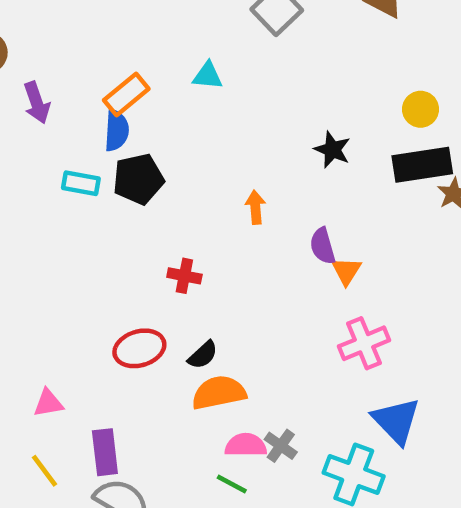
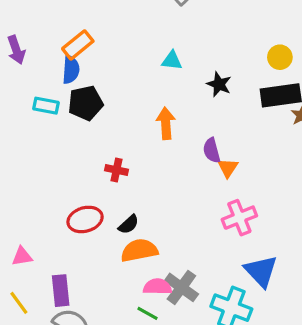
cyan triangle: (208, 76) -> (172, 61), moved
orange arrow: (255, 207) -> (166, 123), size x1.4
gray cross: (281, 446) -> (181, 287), size x1.5

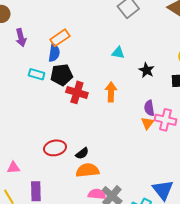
purple semicircle: (212, 150) -> (149, 108), moved
red cross: (116, 170) -> (77, 92), moved, size x1.5
pink cross: (239, 218) -> (165, 120), moved, turned 30

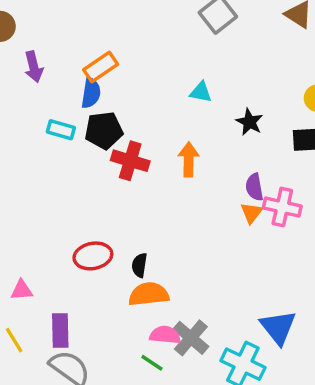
black semicircle: (82, 153) -> (139, 265), turned 136

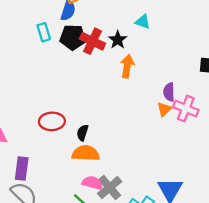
black star: (249, 122) -> (118, 40), moved
cyan rectangle: (61, 130) -> (44, 32), turned 48
red cross: (130, 161) -> (92, 41), moved

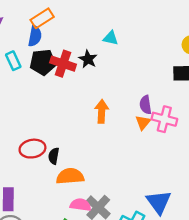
orange arrow: (127, 66) -> (102, 111), moved
black semicircle: (82, 133) -> (54, 156), moved

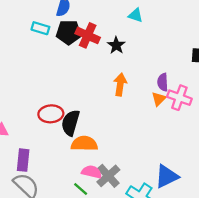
black star: (88, 59) -> (116, 45), moved
cyan rectangle: (13, 61) -> (40, 28), turned -54
black semicircle: (54, 156) -> (70, 123), size x1.6
blue triangle: (159, 202) -> (167, 176), turned 35

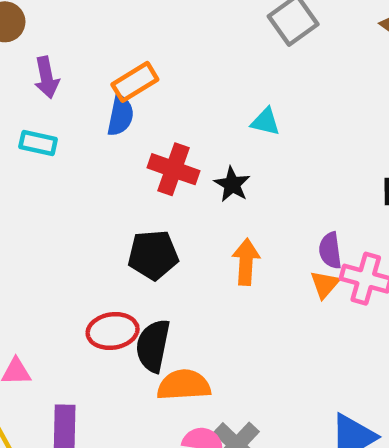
cyan rectangle: (40, 28) -> (38, 143), moved
black pentagon: (69, 32) -> (153, 255), moved

